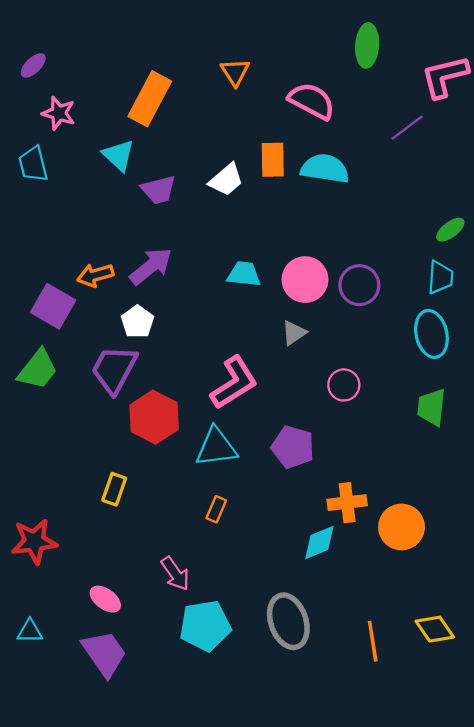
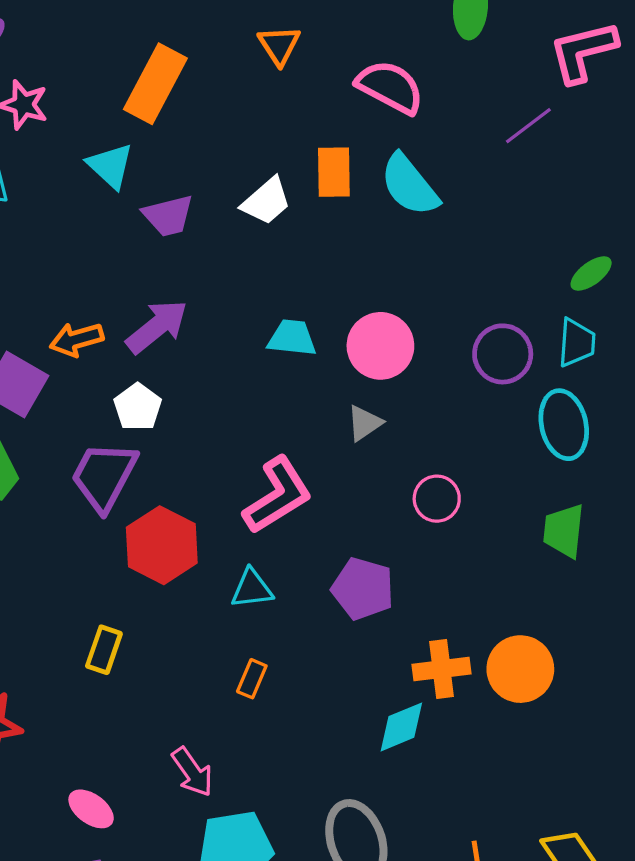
cyan semicircle: (325, 169) -> (409, 185), turned -138
purple circle: (359, 285) -> (503, 354), moved
cyan triangle: (216, 447) -> (252, 589), size x0.7
orange circle: (402, 527) -> (520, 669), moved

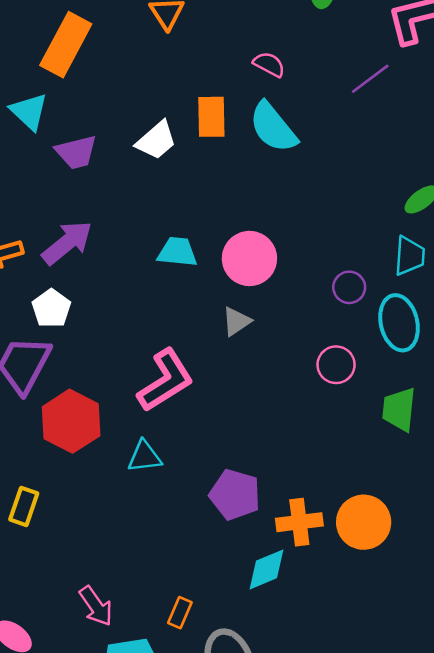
pink semicircle: (390, 87) -> (269, 64), moved, size x0.6
purple circle: (503, 354) -> (349, 287), moved, size x0.7
pink circle: (437, 499) -> (336, 365), moved
purple pentagon: (363, 589) -> (235, 495), moved
orange rectangle: (252, 679) -> (180, 613), moved

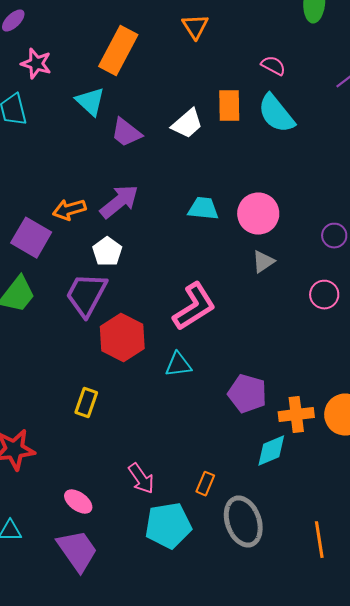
purple trapezoid: (76, 152) -> (126, 133), turned 52
gray triangle: (236, 321) -> (263, 262), moved

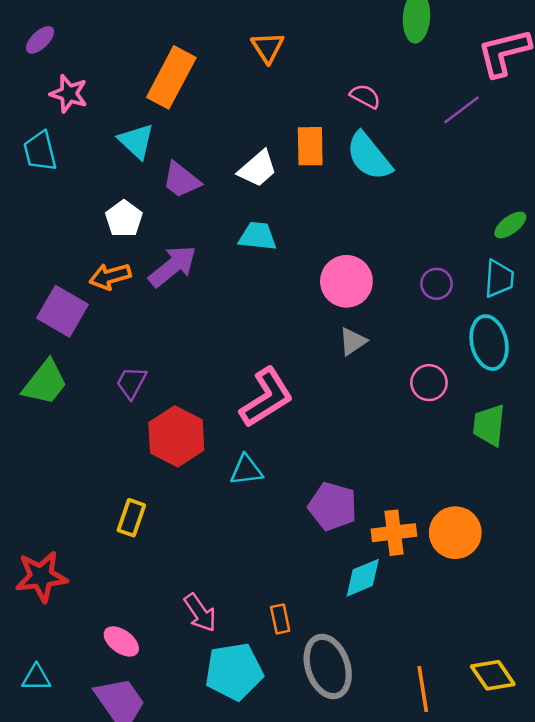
cyan trapezoid: (203, 209) -> (258, 236), moved
purple circle: (334, 236) -> (436, 284), moved
white pentagon: (107, 252) -> (124, 219), moved
purple trapezoid: (86, 295) -> (131, 383), size x0.6
orange rectangle: (205, 484) -> (280, 619), turned -35

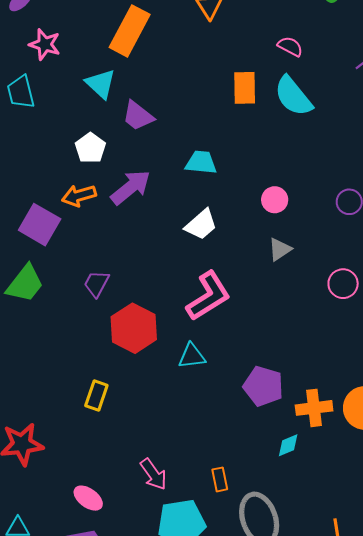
white trapezoid: (258, 169) -> (201, 225), moved
pink circle: (346, 281) -> (275, 200), size x0.6
cyan diamond: (363, 578) -> (288, 445), size x0.7

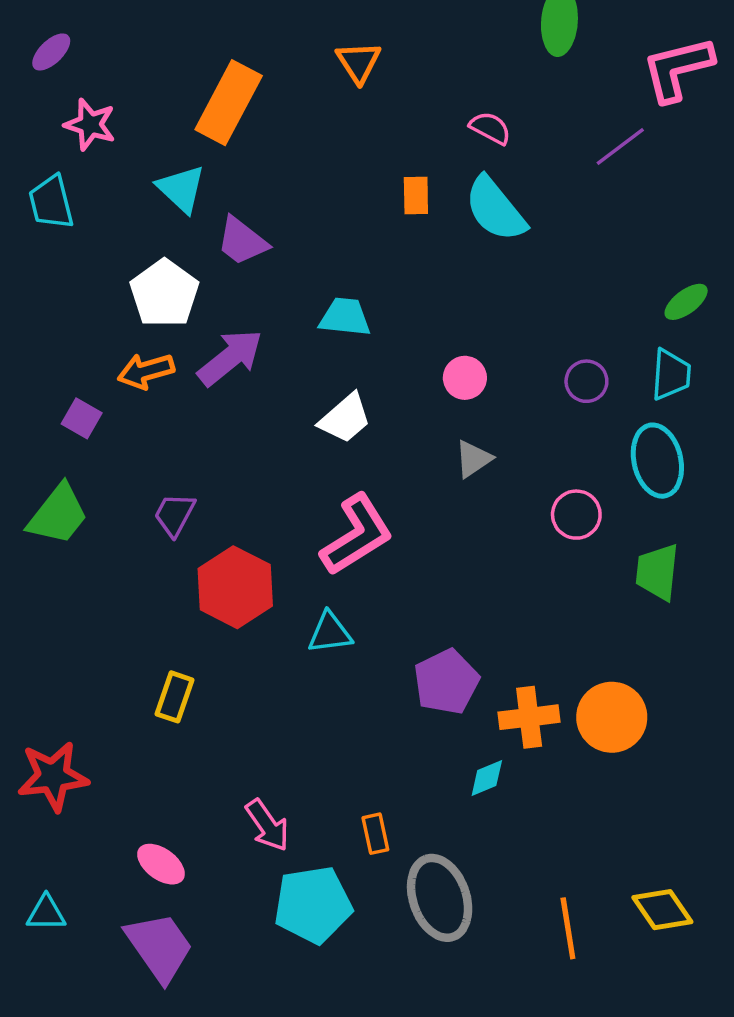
orange rectangle: (245, 88) -> (416, 195), size x0.7
white pentagon: (90, 148) -> (164, 293), size x1.4
purple square: (40, 225) -> (82, 418), size x0.6
purple pentagon: (263, 386) -> (446, 682), turned 30

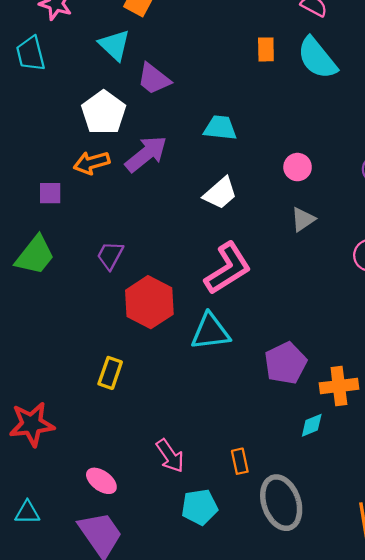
purple square: (82, 418) -> (50, 193), turned -30
cyan triangle: (330, 633) -> (210, 332), size x1.4
cyan pentagon: (313, 905) -> (199, 507), size x0.7

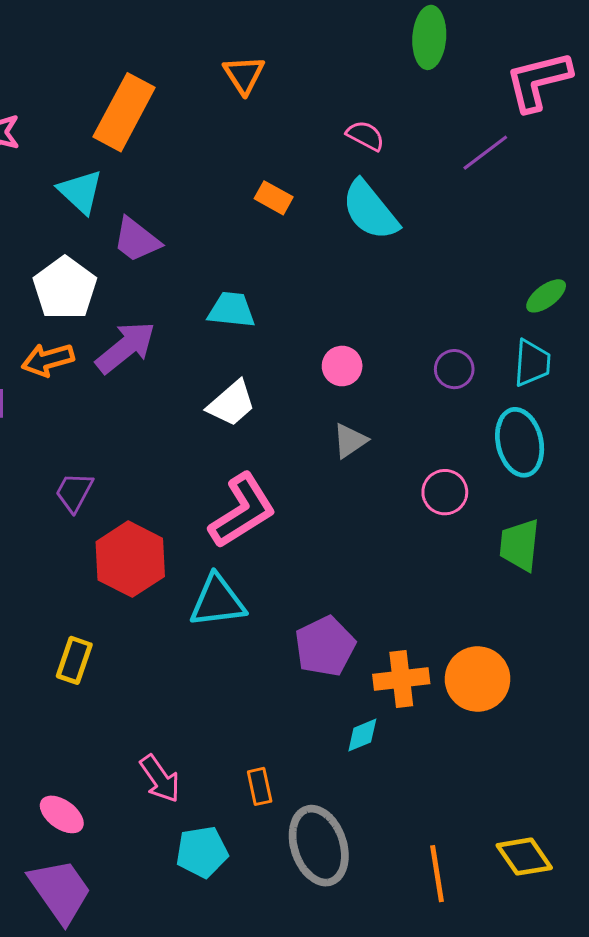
orange rectangle: (266, 49) -> (274, 198), moved, turned -60

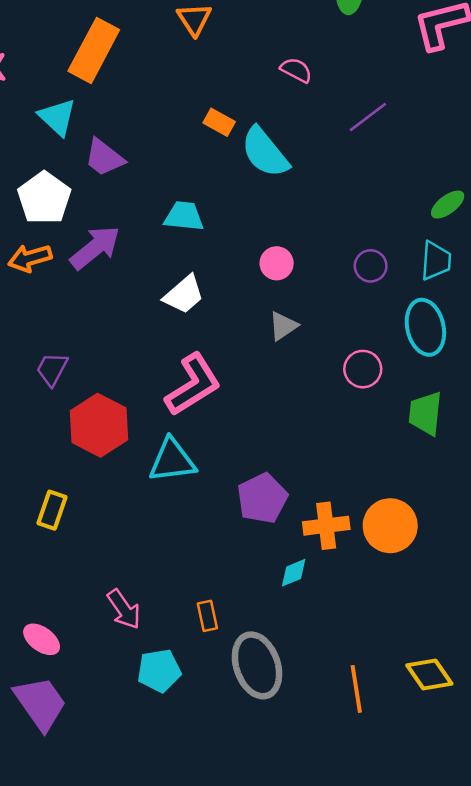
purple line: (485, 153) -> (368, 117), moved
cyan semicircle: (370, 210) -> (265, 152), moved

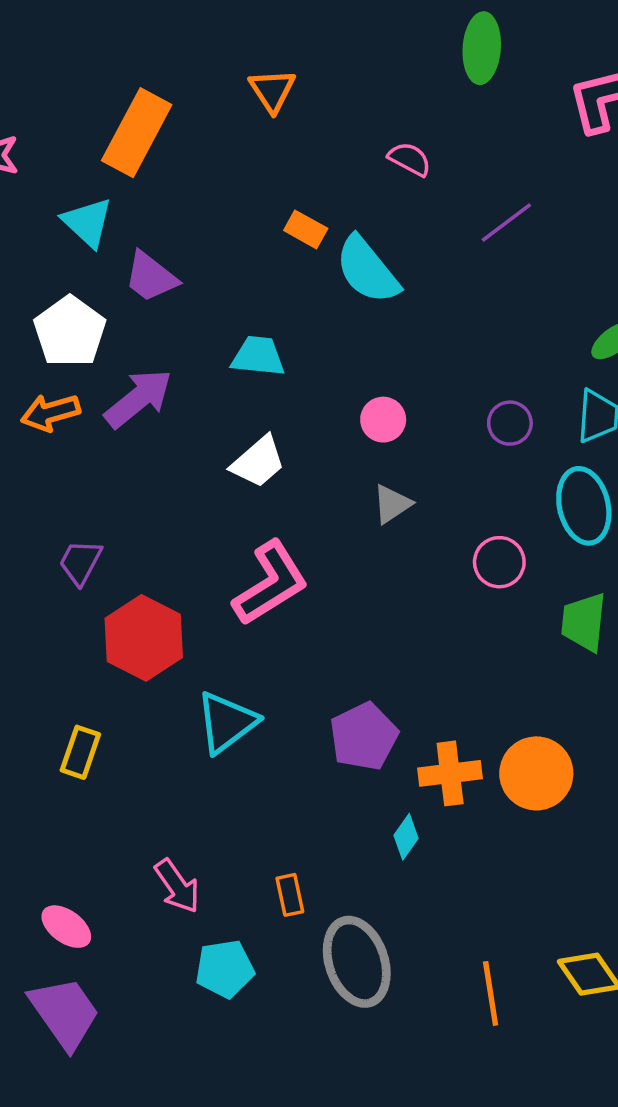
cyan triangle: (172, 460) -> (226, 722), moved, turned -30
cyan diamond: (294, 573) -> (406, 837), turned -32

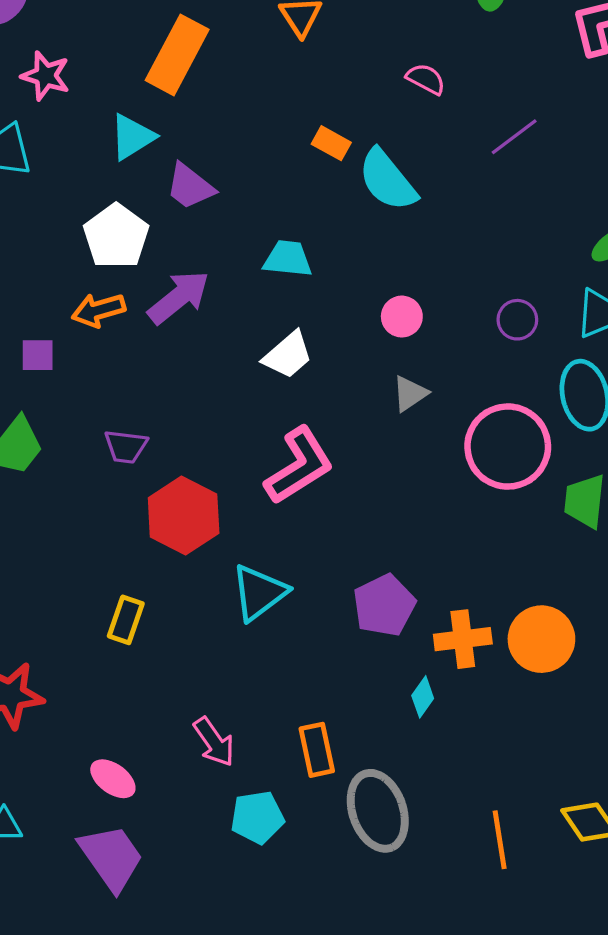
cyan triangle: (87, 222) -> (132, 137), turned 45
purple trapezoid: (80, 562) -> (126, 447), turned -111
pink circle: (499, 562) -> (508, 447), size x1.8
orange rectangle: (290, 895) -> (317, 750), size x1.4

